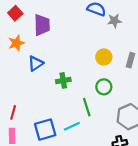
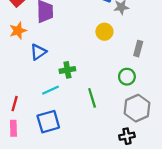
yellow circle: (104, 57) -> (104, 32), moved
green circle: (104, 87) -> (127, 77), moved
cyan line: (72, 126) -> (51, 90), moved

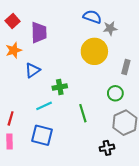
yellow circle: (104, 32) -> (94, 51), size x1.6
blue square: (48, 122) -> (42, 135), turned 30
black cross: (127, 136) -> (107, 148), moved

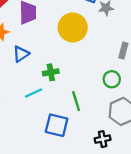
yellow circle: (94, 51) -> (73, 27), moved
blue square: (42, 135) -> (57, 125), moved

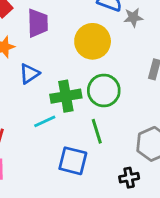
green cross: (51, 72) -> (66, 96), size x1.5
green circle: (112, 79) -> (104, 90), moved, size x1.5

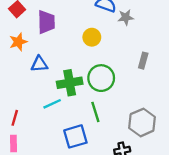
yellow circle: (93, 41) -> (92, 37), size x0.6
blue triangle: (29, 74) -> (39, 64), turned 30
blue square: (73, 161) -> (75, 136), turned -30

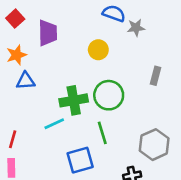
blue triangle: (39, 64) -> (26, 81), moved

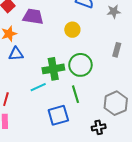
gray star: (136, 28) -> (114, 12), moved
purple trapezoid: (48, 33) -> (33, 17), turned -80

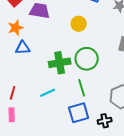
cyan line: (38, 87) -> (48, 93), moved
blue square: (58, 115) -> (79, 113), moved

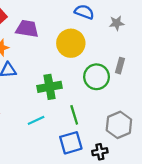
yellow circle: (79, 24) -> (71, 43), size x1.6
green circle: (87, 59) -> (97, 77), moved

